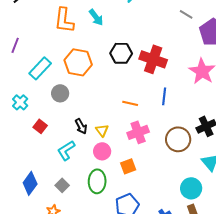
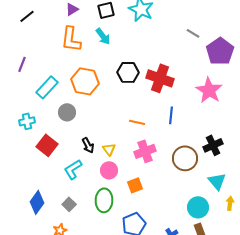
cyan cross: (20, 102) -> (27, 121), turned 35
red square: (40, 126) -> (47, 145), size x1.5

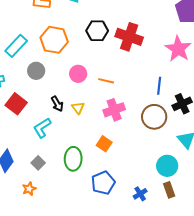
blue line: (171, 115) -> (159, 86), moved
pink circle: (109, 170) -> (78, 74), moved
orange square: (135, 185) -> (104, 144), turned -35

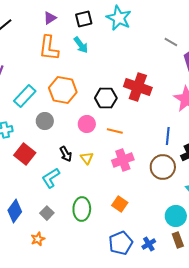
black hexagon: (97, 31) -> (106, 98), moved
orange square: (104, 144) -> (120, 204), moved
blue pentagon: (103, 183) -> (121, 243), moved

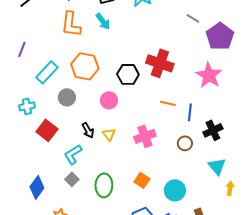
orange line: (115, 131) -> (168, 103), moved
brown circle: (163, 167) -> (185, 143), size x0.6
gray square: (47, 213) -> (72, 179), moved
cyan circle: (176, 216) -> (175, 190), moved

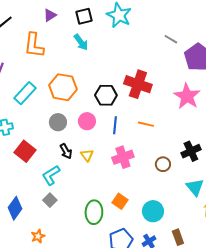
orange L-shape: (71, 24) -> (34, 45), moved
gray circle: (67, 97) -> (58, 122), moved
blue line: (190, 112) -> (115, 125), moved
green ellipse: (104, 185) -> (94, 212), moved

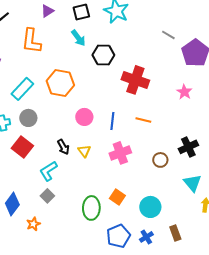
black hexagon: (106, 95) -> (103, 55), moved
pink star: (187, 96) -> (184, 92), size x0.6
gray circle: (58, 122) -> (28, 118), moved
orange star: (38, 236) -> (33, 224), moved

